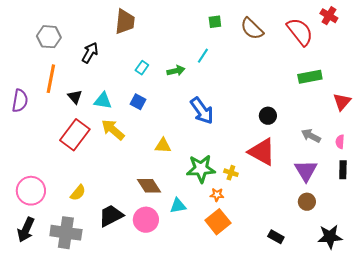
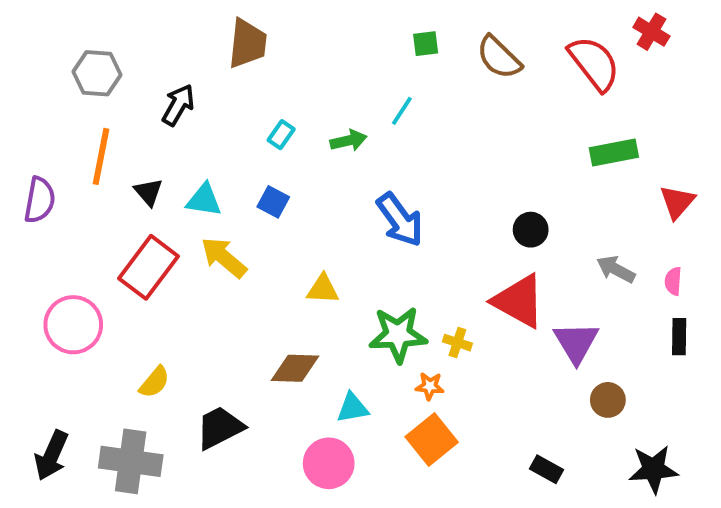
purple triangle: (306, 171) -> (576, 343), moved
brown diamond: (149, 186) -> (295, 368), turned -55
pink circle: (31, 191) -> (73, 325), moved
pink circle: (146, 220) -> (329, 463), moved

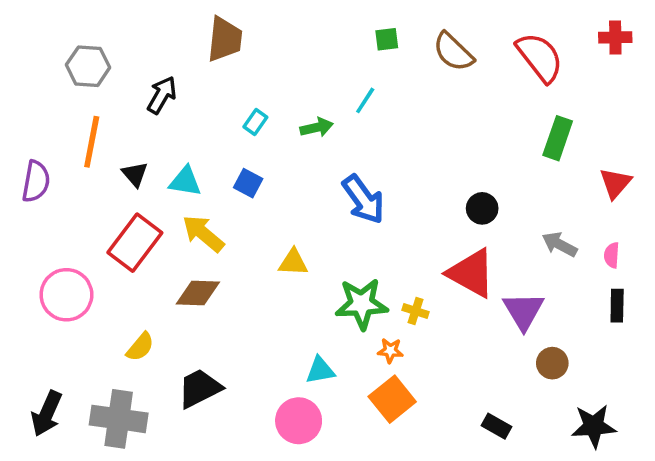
red cross: (651, 32) -> (615, 37), moved, turned -32
green rectangle: (614, 152) -> (558, 138), turned -60
brown diamond: (295, 368) -> (198, 293), moved

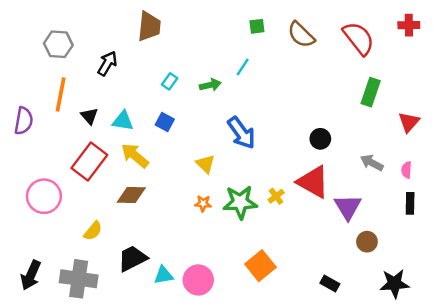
yellow triangle: (293, 262) -> (205, 164), moved, turned 42
yellow cross: (416, 311) -> (276, 196), moved, turned 35
orange star: (390, 351) -> (203, 203), moved
cyan triangle: (320, 370) -> (164, 275), moved

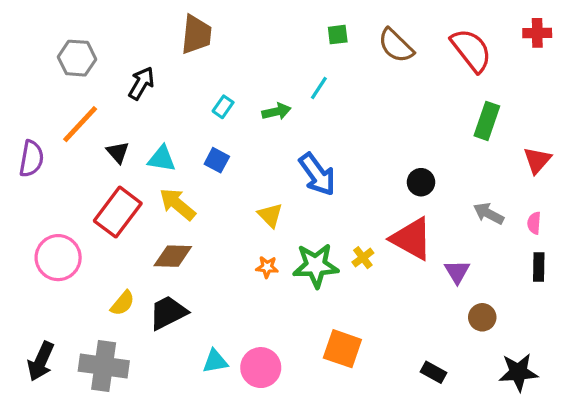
orange line: (61, 95) -> (80, 124), turned 32
purple triangle: (348, 207) -> (457, 272), size x0.7
black trapezoid: (132, 258) -> (168, 313), moved
orange square: (260, 266) -> (342, 349), turned -32

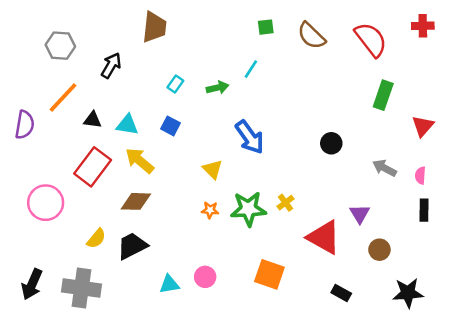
black triangle: (118, 152) -> (93, 120), turned -42
red triangle: (412, 239) -> (324, 237), moved
pink circle: (261, 368) -> (205, 277), moved, size x0.7

